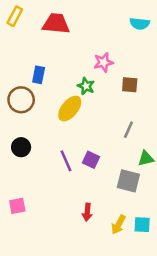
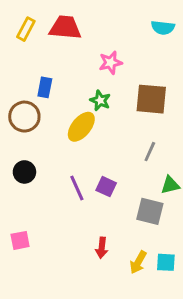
yellow rectangle: (15, 16) -> (26, 29), moved
pink star: (103, 62) -> (110, 63), moved
brown square: (130, 85) -> (151, 99), size x1.6

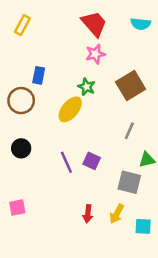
red trapezoid: (65, 28) -> (94, 24), moved, turned 44
brown square: (151, 99) -> (131, 85), turned -36
yellow arrow: (138, 262) -> (117, 214), moved

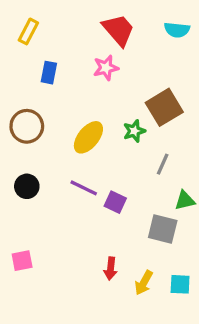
pink star: (95, 54) -> (106, 68), moved
blue rectangle: (39, 75) -> (49, 73), moved
green star: (87, 87) -> (134, 131), moved, turned 30
purple line: (66, 162) -> (84, 188), moved, turned -40
yellow arrow: (117, 214) -> (144, 283), moved

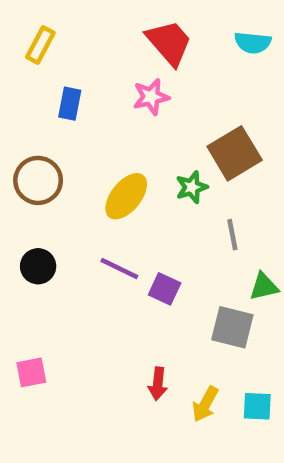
gray line: (163, 164) -> (232, 235), turned -35

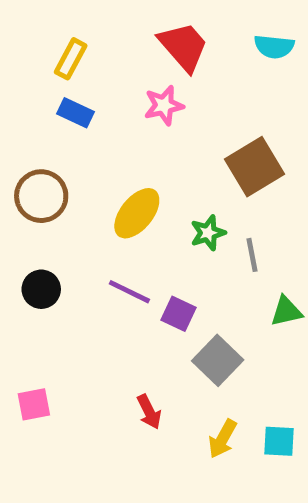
yellow rectangle: (40, 45) -> (71, 59), moved
blue rectangle: (70, 104) -> (76, 113), turned -76
green star: (192, 187) -> (208, 233), moved
gray square: (232, 327) -> (218, 360), moved, turned 30
red arrow: (158, 384) -> (149, 412), moved, turned -32

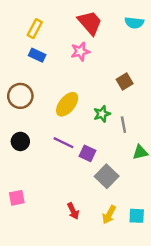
brown square: (254, 167) -> (125, 81), size x0.6
red arrow: (149, 412) -> (73, 211), moved

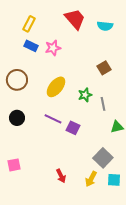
cyan semicircle: (134, 23) -> (105, 26), moved
pink star: (80, 51) -> (53, 48), moved
gray square: (107, 176) -> (103, 158), moved

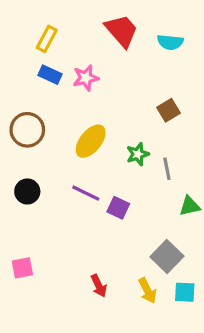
yellow arrow: (91, 179) -> (147, 291), turned -56

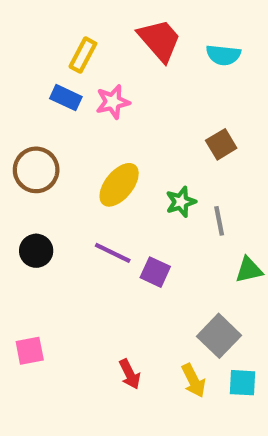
yellow rectangle: (47, 39) -> (83, 55), moved

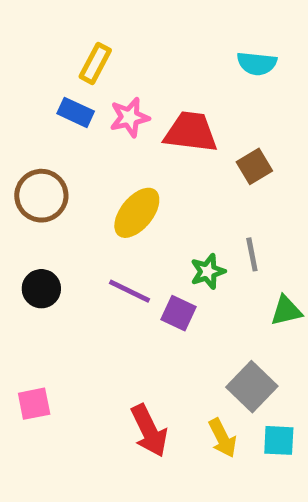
red trapezoid: (160, 40) -> (191, 132), moved, turned -42
green star: (181, 202) -> (208, 272), moved
red arrow: (130, 374) -> (149, 431), size x1.5

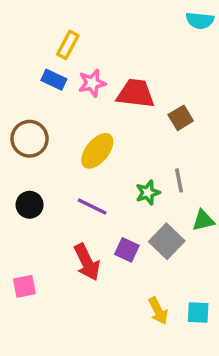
cyan semicircle: (257, 63) -> (200, 21), moved
purple square: (178, 313) -> (127, 250), moved
gray square: (252, 387) -> (167, 241), moved
red arrow: (149, 431) -> (87, 262), moved

